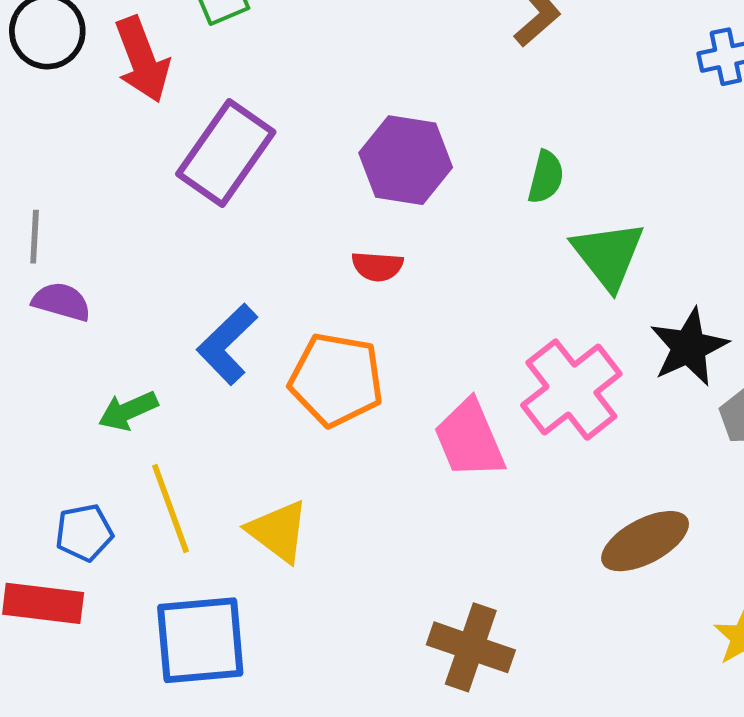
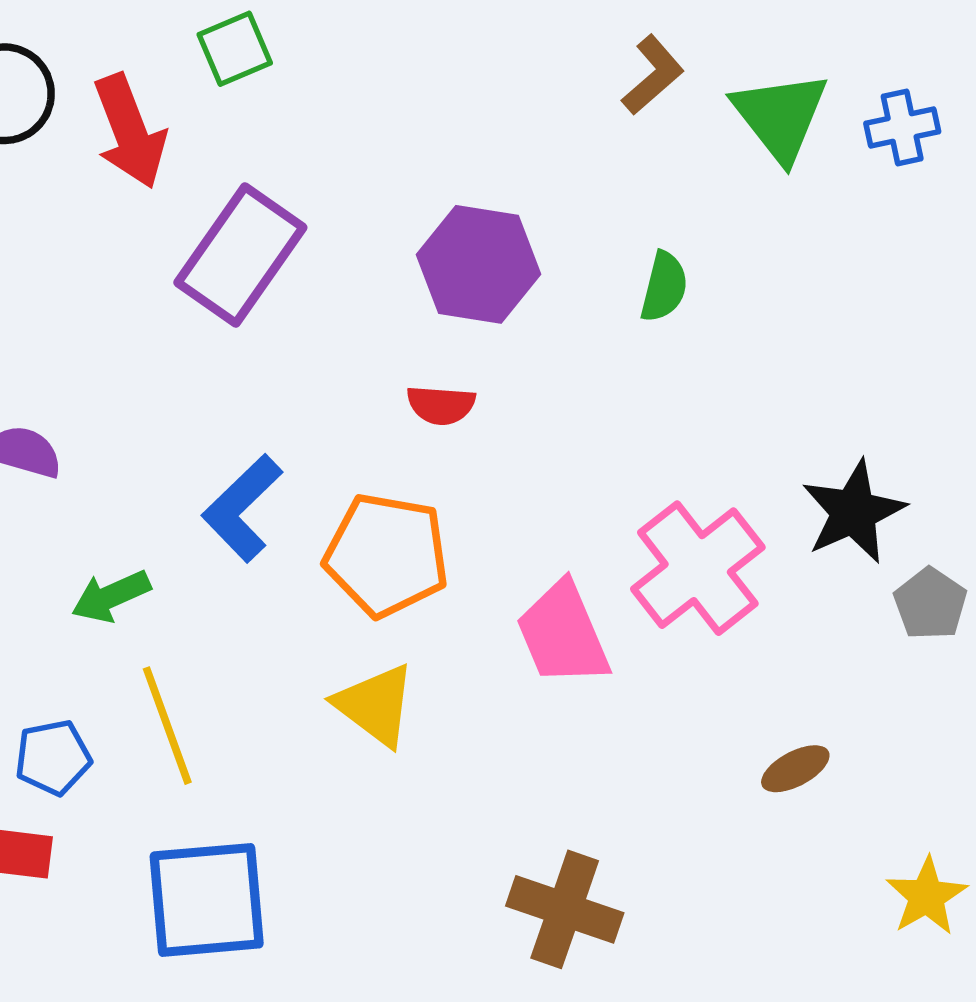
green triangle: (608, 255) -> (780, 116), moved
yellow triangle: (278, 531) -> (375, 705), moved
brown ellipse: (645, 541) -> (795, 769), size x0.6

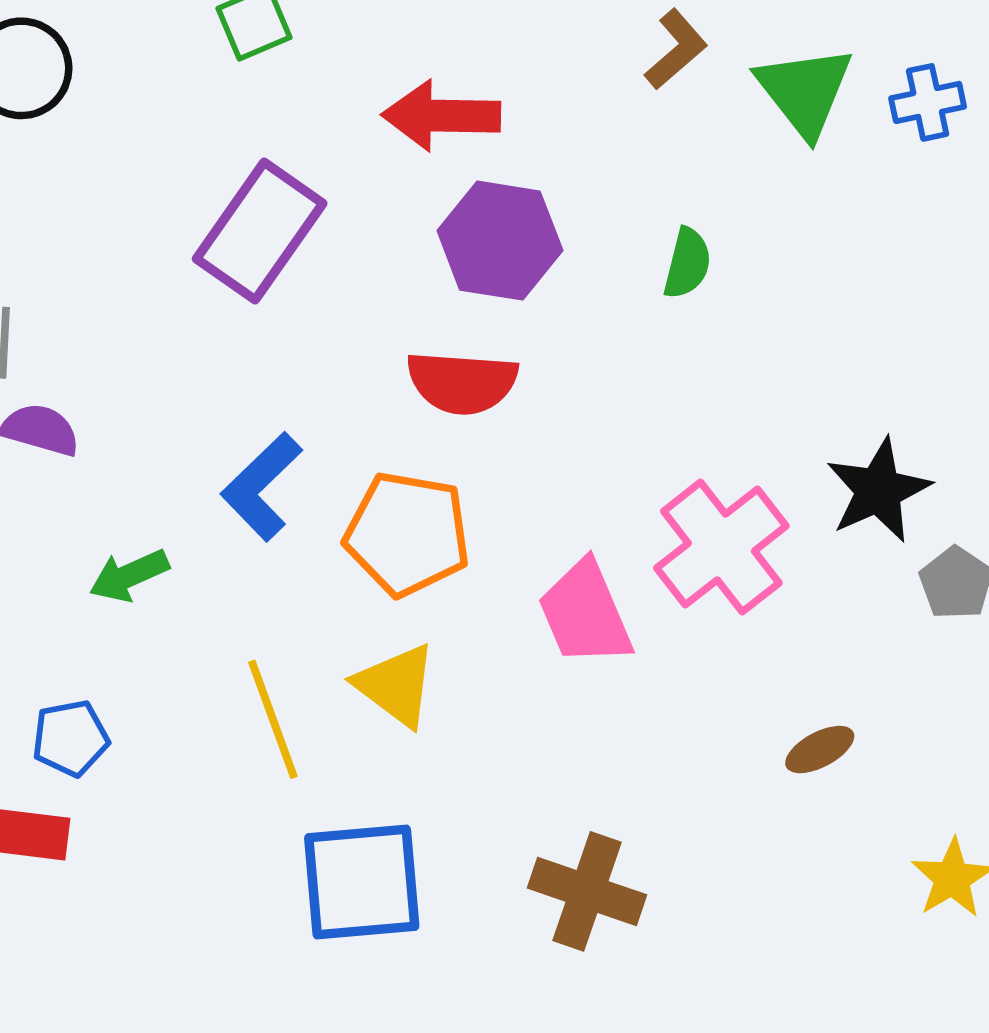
red arrow: (130, 131) -> (441, 116), moved, turned 112
red semicircle: (441, 405) -> (462, 382), size x1.6
yellow line: (167, 726) -> (273, 719), moved
blue square: (207, 900) -> (362, 882), moved

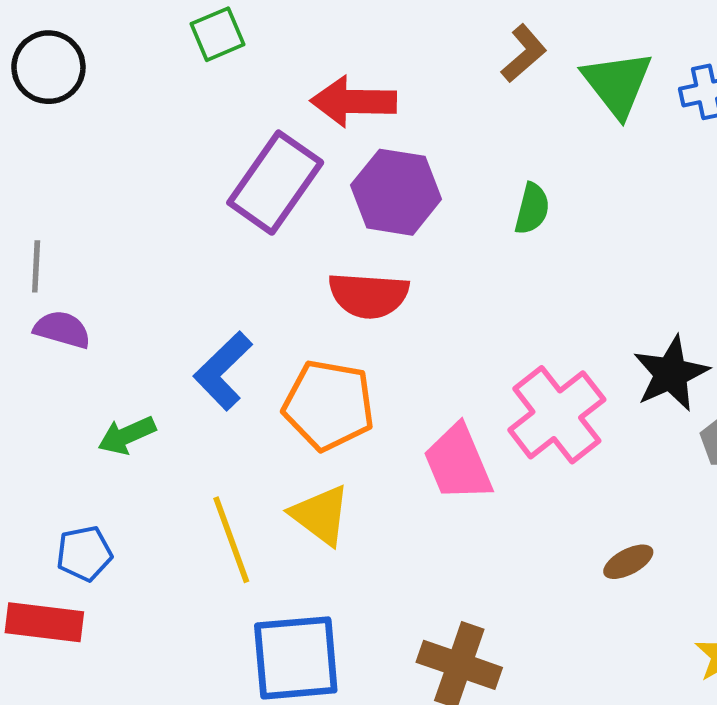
purple rectangle: (260, 231) -> (275, 183), moved

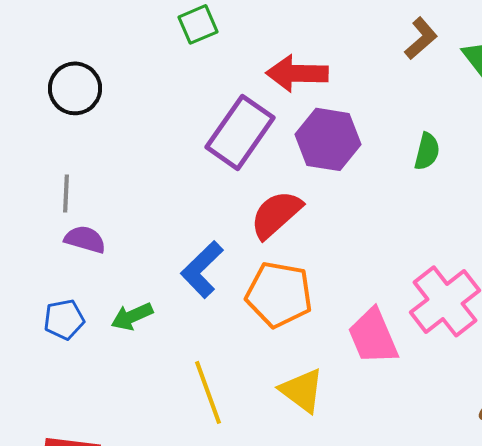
black circle: (48, 67) -> (75, 88), moved
red semicircle: (369, 295) -> (276, 214), moved, turned 134
yellow triangle: (321, 515) -> (302, 390), moved
blue pentagon: (84, 554) -> (64, 319), moved

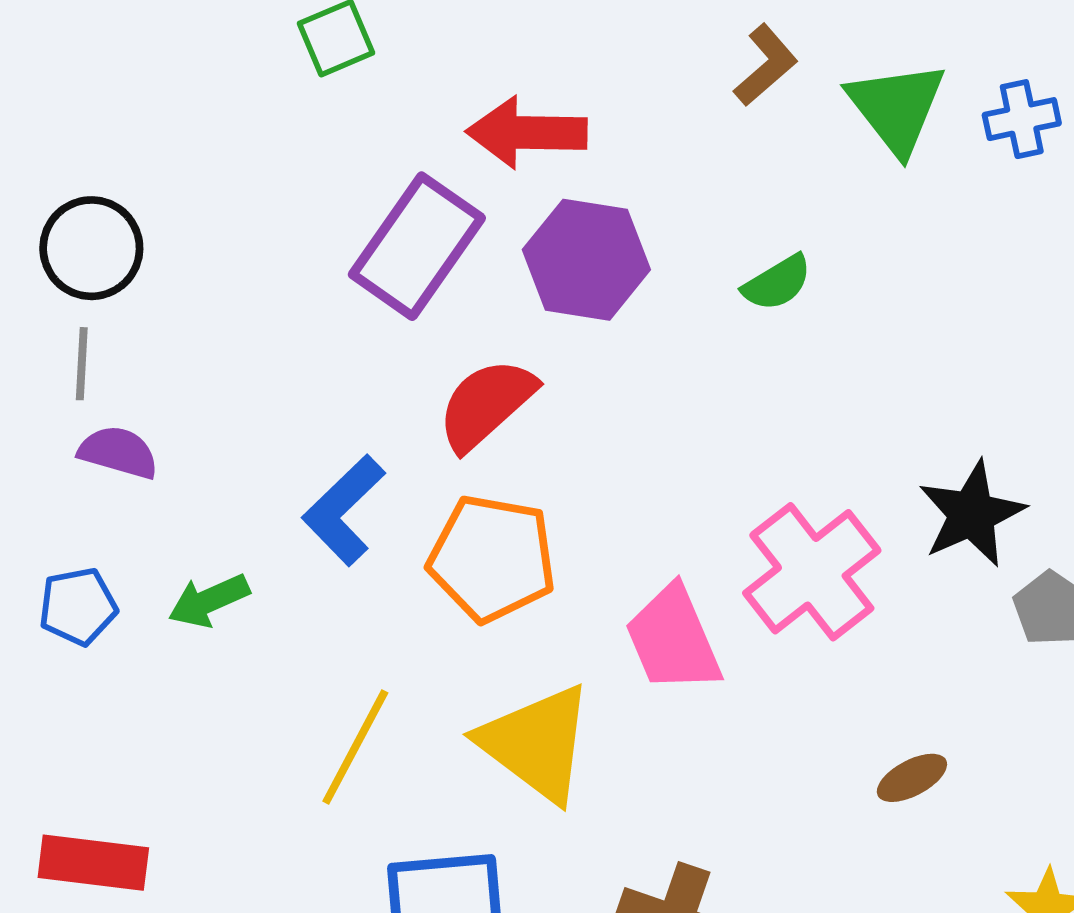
black circle: (75, 88) -> (91, 248), moved
green semicircle: (427, 151) -> (777, 283), turned 45
yellow triangle: (302, 390) -> (536, 743), size x1.4
yellow line: (208, 392) -> (355, 747), turned 48

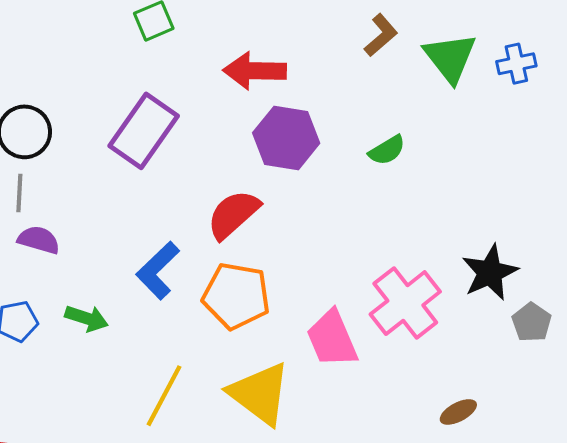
purple rectangle: (417, 246) -> (144, 131), moved
green arrow: (209, 601) -> (87, 318), turned -138

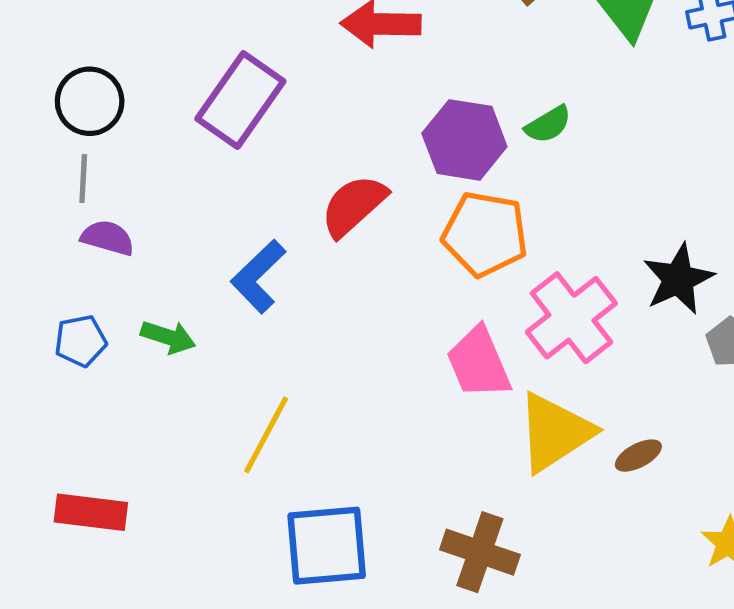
purple hexagon: (286, 138) -> (464, 140), moved
orange pentagon: (236, 296) -> (485, 234), moved
yellow triangle: (260, 394) -> (555, 432), moved, turned 50

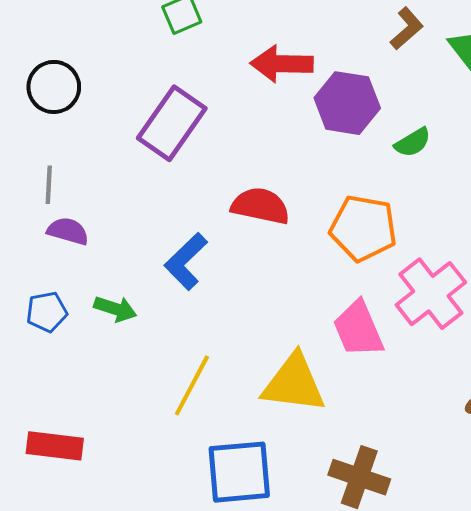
black circle: (90, 101) -> (54, 87), moved
purple hexagon: (464, 140) -> (347, 103), moved
red semicircle: (354, 206) -> (260, 206), turned 54
yellow triangle: (555, 432) -> (294, 383), moved, turned 40

